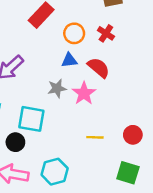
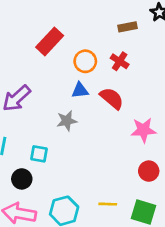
pink star: (84, 93) -> (143, 130), moved, turned 30
cyan square: (31, 119) -> (39, 154), size x0.6
yellow line: (95, 137) -> (108, 204), moved

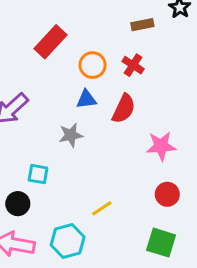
red semicircle: (112, 98) -> (124, 109), turned 75
yellow line: (108, 204) -> (102, 208), moved, turned -36

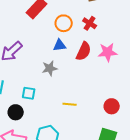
pink star: (161, 146) -> (108, 52), moved
yellow line: (102, 208) -> (70, 104), moved, turned 40

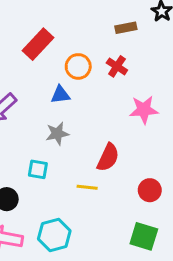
blue triangle: (60, 45) -> (60, 95), moved
red semicircle: (84, 51) -> (108, 157), moved
cyan square: (29, 93) -> (38, 169), moved

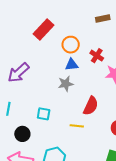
red cross: (117, 66) -> (97, 56), moved
blue triangle: (60, 95) -> (72, 65), moved
gray star: (57, 134) -> (66, 84), moved

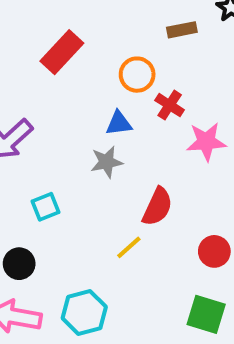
orange circle: (71, 45) -> (137, 75), moved
cyan square: (44, 114) -> (46, 207), moved, turned -32
yellow line: (77, 126) -> (129, 247), turned -48

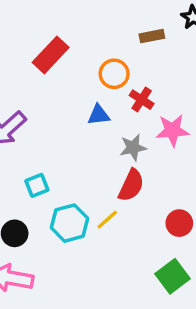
gray star: (107, 162) -> (133, 148), moved
cyan hexagon: (84, 312) -> (69, 223), moved
green square: (206, 314) -> (172, 276), turned 36

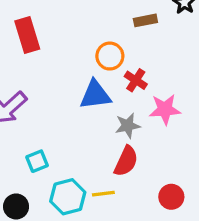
red rectangle: (51, 55) -> (27, 35), moved, turned -60
blue triangle: (99, 115) -> (95, 95), size x1.5
yellow line: (107, 220) -> (103, 194), turned 35

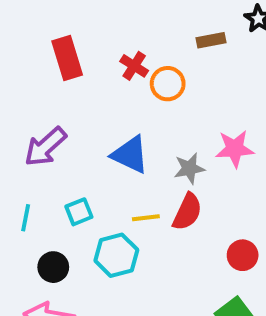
red cross: (136, 80) -> (134, 66), moved
blue triangle: (95, 95) -> (130, 155), moved, turned 32
yellow line: (103, 194) -> (146, 218), moved

